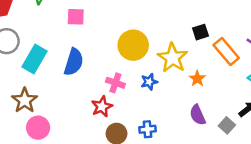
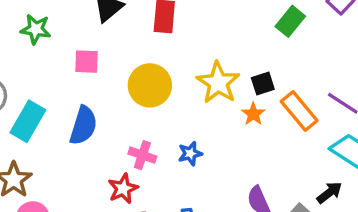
yellow circle: (133, 45) -> (150, 85), moved
yellow star: (173, 58) -> (218, 83), moved
orange star: (197, 79) -> (253, 114), moved

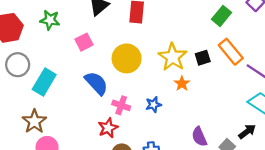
pink square: (87, 62) -> (84, 42), turned -30
orange rectangle: (299, 111) -> (231, 52), moved
orange star: (253, 114) -> (182, 83), moved
blue semicircle: (83, 125) -> (96, 83), moved, turned -60

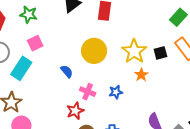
pink square: (84, 42) -> (35, 43), moved
blue semicircle: (96, 83) -> (67, 71), size x0.6

